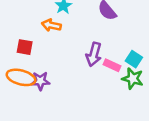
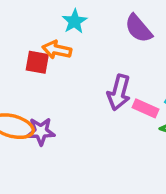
red square: (25, 47) -> (37, 62), moved

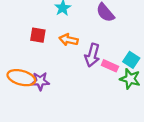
orange arrow: (57, 50) -> (69, 40), moved

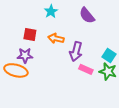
pink rectangle: (110, 66) -> (86, 69), moved
purple star: (40, 81) -> (25, 55), moved

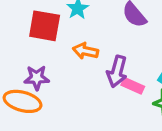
red square: (30, 34) -> (45, 26), moved, size x1.5
pink rectangle: (86, 69) -> (133, 86), moved

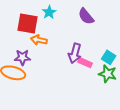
orange arrow: (85, 51) -> (39, 40), moved

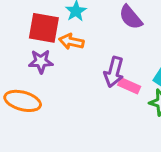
orange arrow: (39, 40) -> (71, 42), moved
purple star: (22, 57) -> (41, 61), moved

